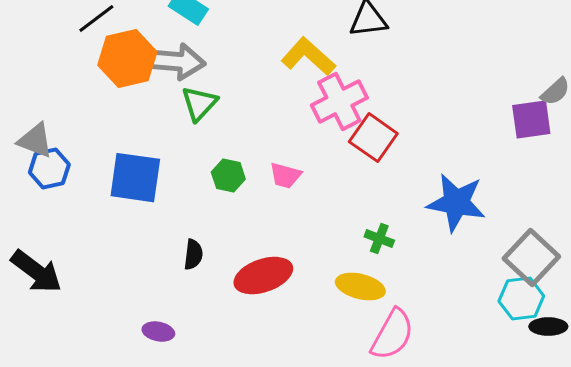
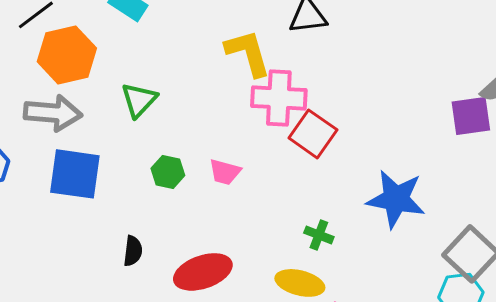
yellow L-shape: (308, 57) -> (248, 53), turned 32
gray arrow: (176, 62) -> (53, 113), moved
pink cross: (339, 102) -> (279, 98), turned 30

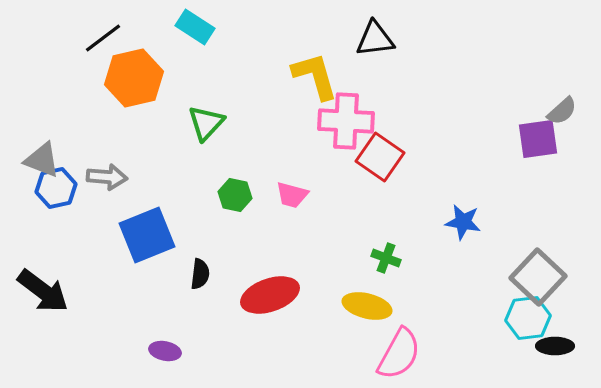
gray arrow: (53, 113) -> (107, 177), moved, size x0.7
blue square: (75, 174) -> (147, 235), moved, turned -30
blue star: (396, 199) -> (463, 222), size x0.6

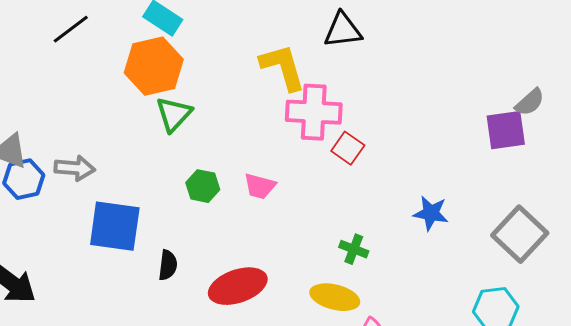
orange hexagon: (134, 78) -> (154, 66), moved
red square: (380, 157) -> (348, 148), size x0.7
blue square: (147, 235) -> (115, 226), turned 30
gray square: (538, 277) -> (520, 234), moved

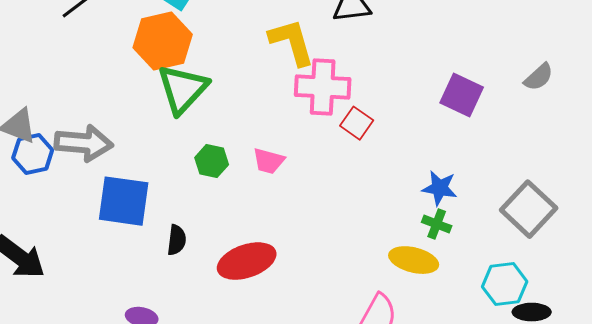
green triangle: (174, 114) -> (183, 89), size x1.4
purple square: (506, 130) -> (462, 95), moved, turned 33
gray arrow: (75, 168) -> (84, 143), size x1.4
green cross: (354, 249) -> (437, 224), moved
yellow ellipse: (335, 297) -> (414, 260), moved

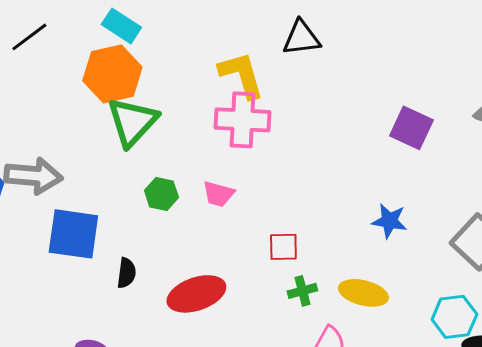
pink cross: (323, 87) -> (242, 120), moved
red square: (357, 123) -> (283, 247), moved, turned -36
green cross: (437, 224) -> (302, 291), moved, turned -36

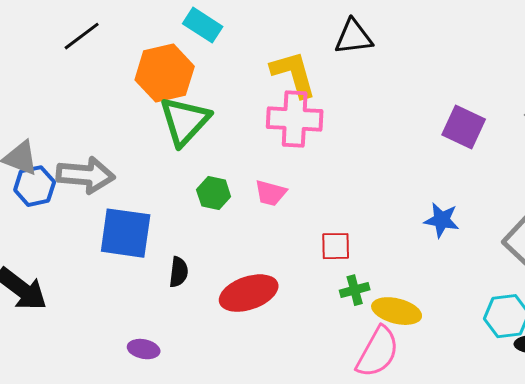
cyan rectangle: (121, 26) -> (203, 25), moved
yellow ellipse: (363, 293) -> (397, 311), moved

